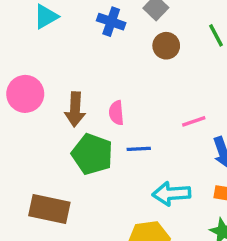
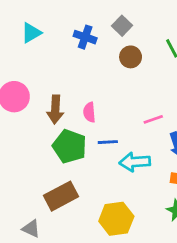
cyan arrow: (171, 194) -> (135, 162), moved
brown rectangle: (49, 209) -> (61, 196), moved, turned -40

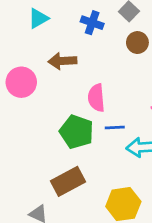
brown arrow: (55, 109) -> (62, 61), moved, turned 84
pink semicircle: (89, 112) -> (96, 98), size x1.4

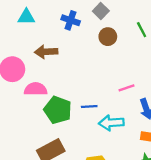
cyan triangle: (38, 18) -> (26, 17), turned 30
pink semicircle: (96, 98) -> (36, 89), moved, turned 95

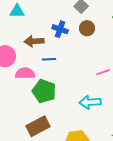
blue cross: (71, 20) -> (60, 29), moved
blue line: (89, 106) -> (49, 59), moved

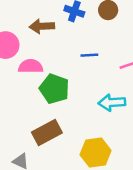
blue line: (49, 59) -> (89, 55), moved

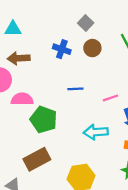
brown arrow: (42, 26) -> (19, 58), moved

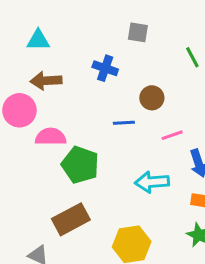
gray square: (86, 23) -> (138, 32), turned -35
brown circle: (92, 48) -> (152, 98), moved

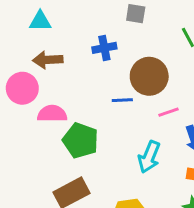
blue cross: (105, 68) -> (104, 48), turned -30
brown circle: (152, 98) -> (149, 76), size x1.6
cyan arrow: (152, 182) -> (149, 157), turned -64

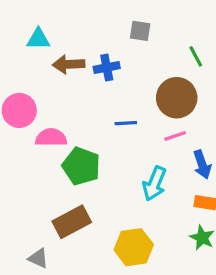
brown arrow: (48, 60) -> (69, 64), moved
brown circle: (149, 76) -> (177, 98), moved

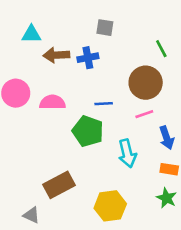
gray square: (140, 31) -> (105, 28), moved
pink semicircle: (51, 137) -> (52, 102), moved
green pentagon: (81, 166) -> (88, 131), moved
cyan arrow: (154, 184) -> (127, 153), turned -36

